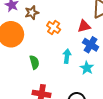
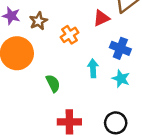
red triangle: (84, 26) -> (101, 18), moved
orange cross: (54, 27) -> (70, 35), turned 32

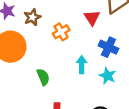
red triangle: (101, 18) -> (92, 18), turned -42

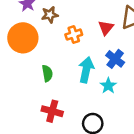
cyan arrow: (82, 65) -> (86, 70), size x1.5

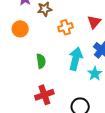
orange circle: (23, 38) -> (20, 29), size x0.6
red cross: (52, 111) -> (44, 95), turned -36

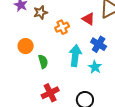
red triangle: (94, 22) -> (88, 19), turned -32
orange circle: (20, 29) -> (26, 46), moved

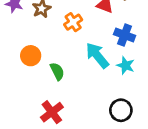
cyan arrow: (75, 56) -> (97, 55), turned -35
red cross: (50, 93) -> (52, 112), moved

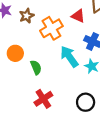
orange cross: (73, 22) -> (51, 28), size x1.5
red cross: (52, 112) -> (43, 99), moved

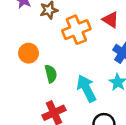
cyan arrow: (69, 57) -> (86, 88), moved

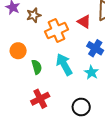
cyan arrow: (86, 88) -> (64, 64), moved

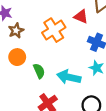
brown star: (34, 15) -> (16, 31), moved
cyan arrow: (64, 64) -> (69, 77), moved, turned -40

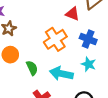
orange cross: (54, 30) -> (55, 39), moved

